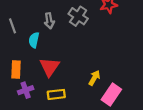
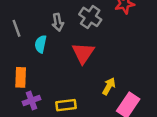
red triangle: (50, 67) -> (83, 53), moved

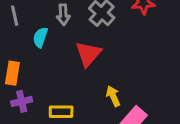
yellow arrow: (109, 86) -> (113, 96), turned -60

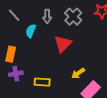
gray line: (15, 16) -> (14, 15), turned -32
yellow arrow: (113, 96) -> (78, 73), turned -104

